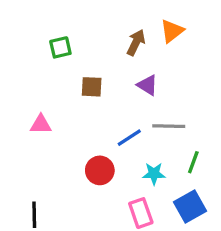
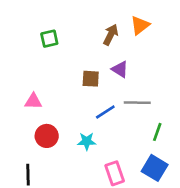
brown square: (92, 87) -> (91, 79), moved
red circle: (100, 170) -> (47, 136), moved
cyan star: (154, 174) -> (87, 141), moved
blue square: (190, 206) -> (155, 168), turned -30

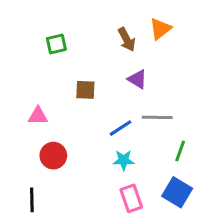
brown arrow: (111, 35) -> (127, 39), turned 126
brown square: (91, 79) -> (85, 90), moved
cyan star: (87, 141) -> (124, 160), moved

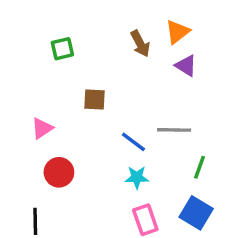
purple triangle: (137, 79) -> (186, 66), moved
pink triangle: (38, 116) -> (42, 128), turned -35
blue line: (121, 128) -> (133, 142), turned 70

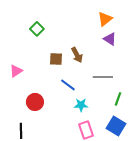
brown arrow: (140, 44) -> (77, 55), moved
green square: (62, 49) -> (37, 29), turned -32
pink triangle: (42, 128) -> (16, 71), moved
blue line: (133, 142) -> (68, 85), moved

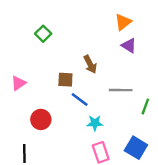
brown square: (56, 59) -> (65, 80), moved
green line: (118, 99) -> (145, 107), moved

